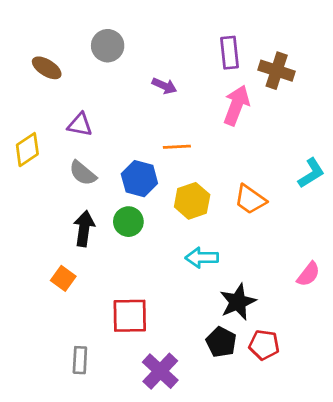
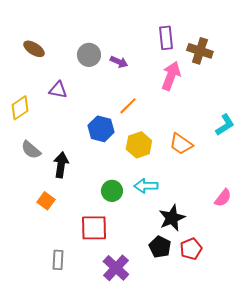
gray circle: (108, 46) -> (89, 55), moved
orange line: (177, 147) -> (128, 106), turned -42
gray semicircle: (83, 173) -> (31, 150), moved
green circle: (128, 222) -> (112, 191), moved
red pentagon: (264, 345) -> (191, 249), turned -30

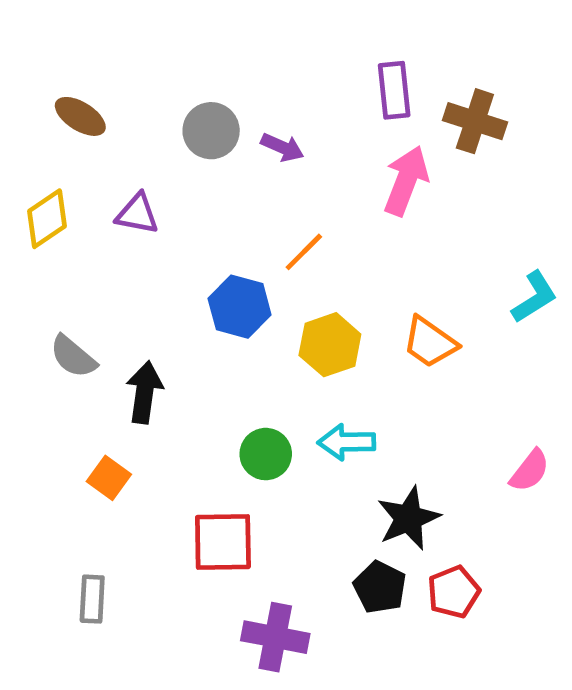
yellow diamond: (20, 108) -> (47, 219), moved
gray rectangle: (58, 260) -> (92, 599), moved
purple cross: (116, 268) -> (275, 637), turned -32

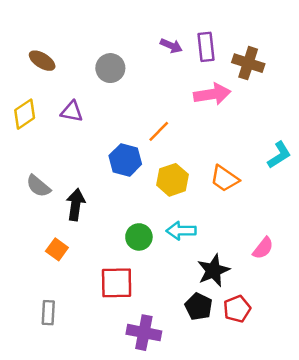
purple arrow: (282, 147) -> (171, 46), moved
pink arrow: (406, 181) -> (212, 94), turned 60
pink semicircle: (530, 471) -> (263, 248), moved

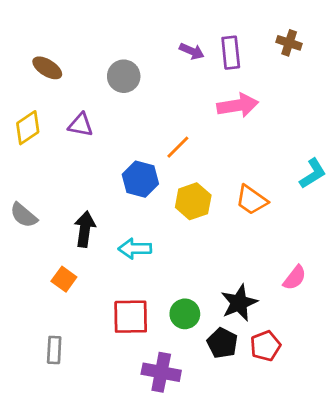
brown cross: (248, 63) -> (289, 43), moved, size x0.7
gray semicircle: (38, 186) -> (24, 215), moved
cyan arrow: (181, 231) -> (135, 249), moved
green circle: (139, 237) -> (185, 314), moved

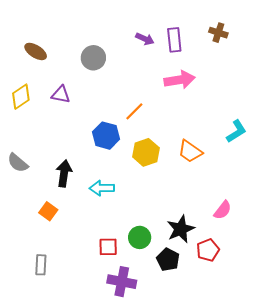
red square: (131, 317) -> (108, 247), moved, size x0.7
red pentagon: (265, 346) -> (208, 250), moved

